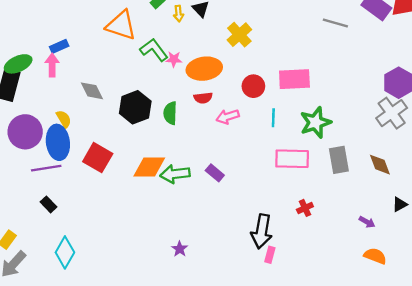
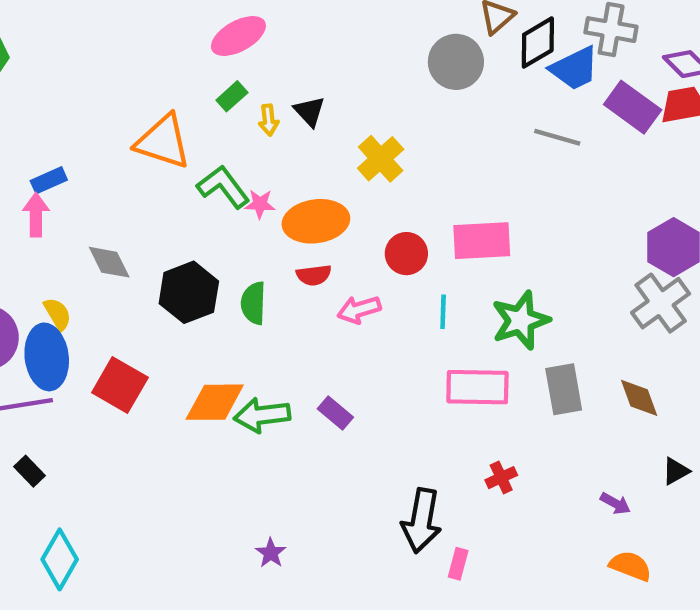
pink rectangle: (270, 255) -> (458, 564), moved

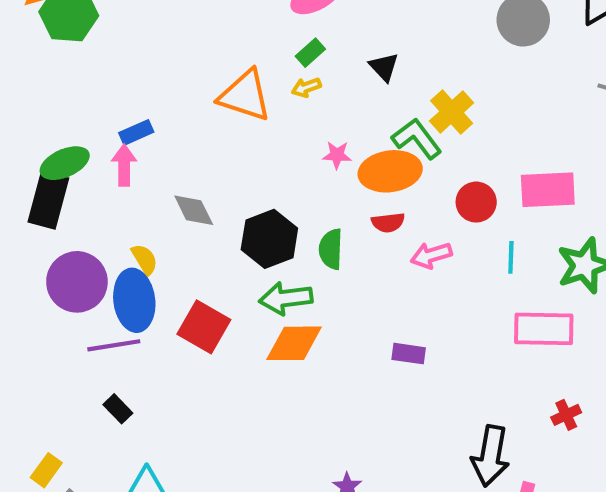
yellow arrow: (269, 120) -> (306, 87), moved, turned 76
green L-shape: (223, 187) -> (417, 139), moved
purple rectangle: (335, 413) -> (409, 354), turned -32
green arrow: (262, 415) -> (286, 298), moved

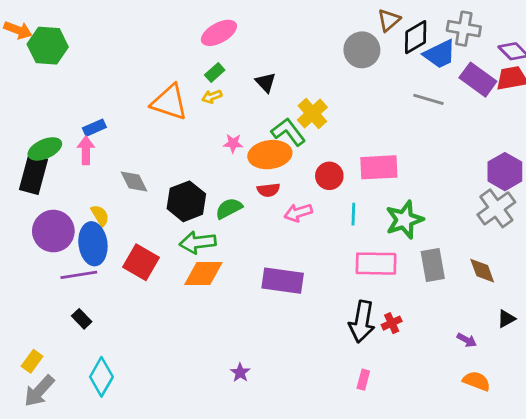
green semicircle: (331, 249) -> (229, 208), turned 60
purple rectangle: (409, 354) -> (283, 281), size x1.8
black arrow: (490, 456) -> (362, 322), moved

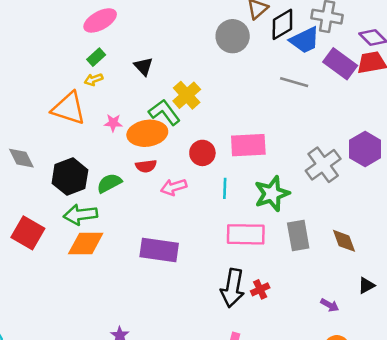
orange triangle: (169, 102) -> (69, 108), moved
gray cross: (496, 208) -> (323, 165), moved

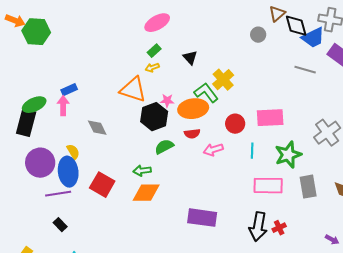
black diamond: (282, 24) -> (296, 26), turned -75
gray circle: (233, 36) -> (258, 35), size x0.6
black hexagon: (70, 177) -> (154, 117), moved
green arrow: (80, 215) -> (142, 171), size x0.7
purple rectangle: (159, 250) -> (202, 218), moved

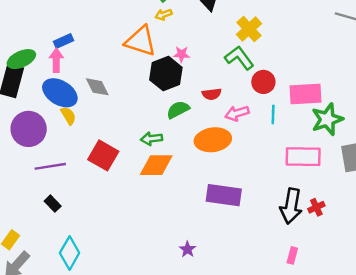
green L-shape: (206, 93) -> (239, 58), moved
orange ellipse: (193, 109) -> (213, 140), moved
pink rectangle: (270, 118) -> (306, 94), moved
cyan line: (252, 151) -> (273, 114), moved
blue ellipse: (68, 172) -> (60, 93), moved, turned -52

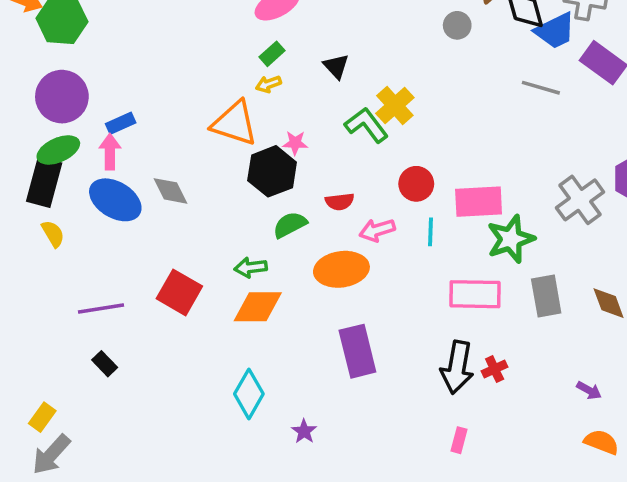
green L-shape: (239, 58) -> (366, 125), moved
yellow semicircle: (68, 116) -> (53, 234), moved
purple circle: (29, 129) -> (62, 97), moved
purple rectangle: (224, 195) -> (357, 351), turned 68
cyan diamond: (70, 253) -> (249, 394), moved

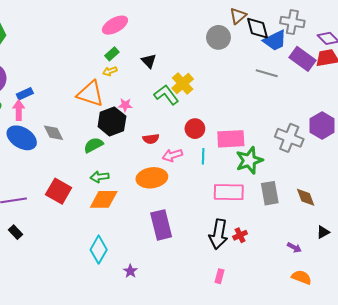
gray circle: (457, 25) -> (218, 37), size x1.5
gray cross: (580, 200) -> (289, 138), turned -32
green semicircle: (290, 225) -> (93, 145), moved

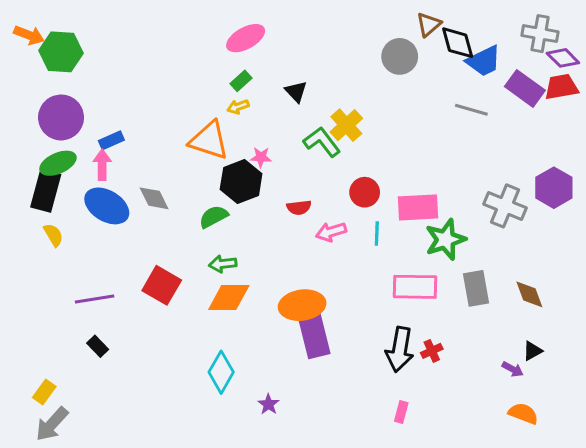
gray cross: (292, 22) -> (540, 34), moved
orange ellipse: (152, 178) -> (302, 305), moved
black triangle: (323, 232) -> (532, 351), moved

